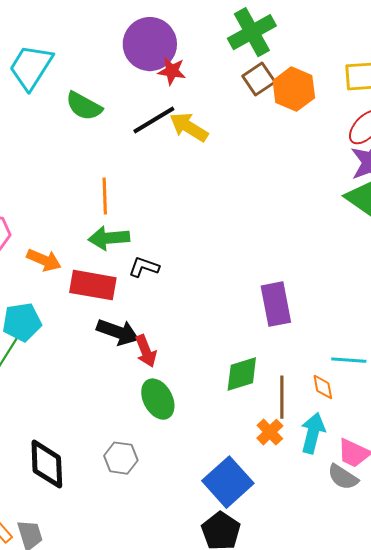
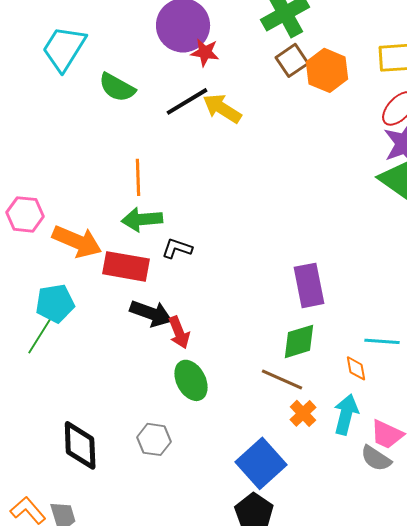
orange arrow: (44, 260) -> (77, 241), size x1.4
green diamond: (242, 374) -> (299, 341), moved
brown line: (282, 397) -> (282, 379), moved, turned -66

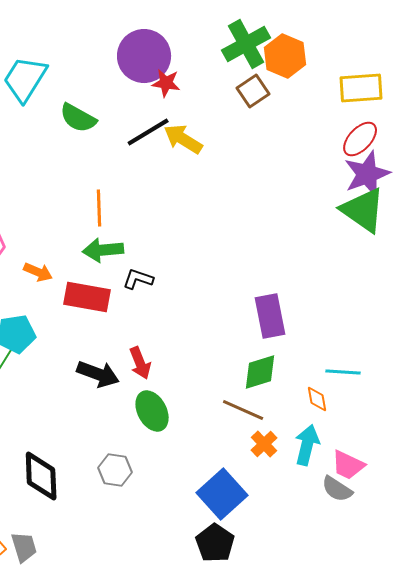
orange hexagon: (327, 70) -> (285, 56), moved
orange arrow: (77, 241) -> (38, 272), size x0.6
black arrow: (151, 313) -> (98, 374), moved

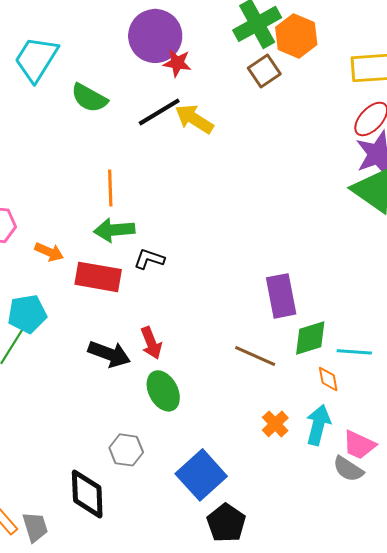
green diamond: (260, 372) -> (310, 338), moved
brown line: (243, 410) -> (255, 356), moved
black diamond: (41, 476) -> (87, 494), moved
blue square: (222, 494) -> (201, 475), moved

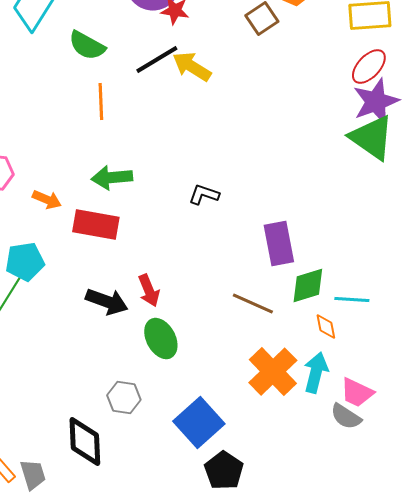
orange line: (110, 188) -> (101, 102), moved
black L-shape: (149, 259) -> (204, 195), moved
orange cross: (275, 424) -> (273, 372), size x1.8

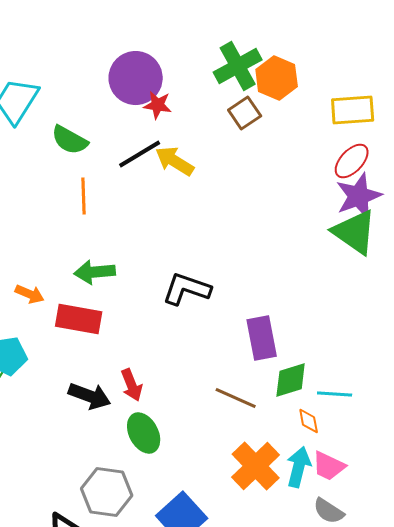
black L-shape: (204, 195) -> (187, 289), size x1.6
pink trapezoid: (357, 393) -> (329, 466), moved
gray hexagon: (124, 398) -> (107, 492), size x1.5

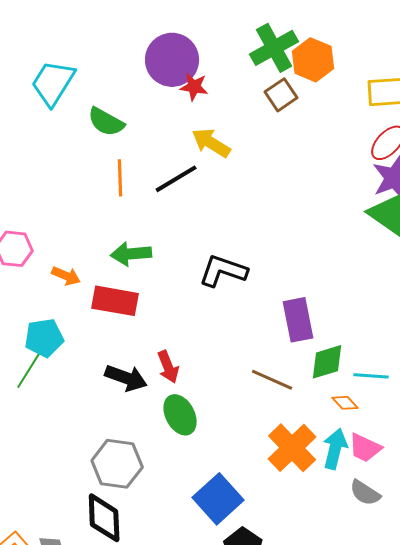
black line: (140, 154) -> (176, 179), moved
orange diamond: (309, 421) -> (345, 403), turned -32
gray hexagon: (107, 492) -> (117, 464), moved

